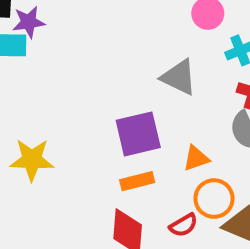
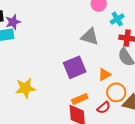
orange rectangle: (137, 181) -> (80, 99), moved

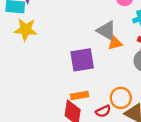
orange triangle: (104, 74) -> (115, 43), moved
yellow star: (25, 88) -> (26, 30), moved

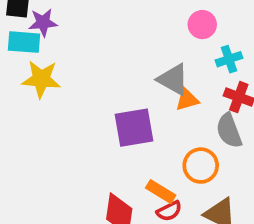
orange rectangle: (79, 96) -> (161, 192), moved, turned 42
orange circle: (121, 98) -> (201, 166), moved

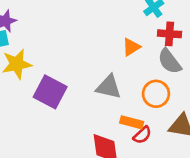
gray triangle: (173, 80) -> (109, 87), moved
purple square: (134, 128) -> (50, 92), moved, turned -36

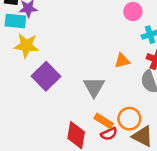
gray triangle: (109, 87) -> (94, 87), turned 30
orange circle: (156, 94) -> (129, 119), moved

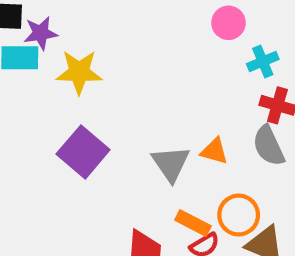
yellow star: (26, 46) -> (79, 72), moved
orange triangle: (122, 61) -> (214, 151), moved, turned 35

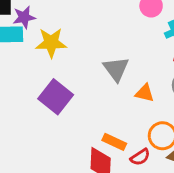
gray triangle: (171, 164) -> (116, 69), moved
orange rectangle: (193, 223) -> (114, 142), moved

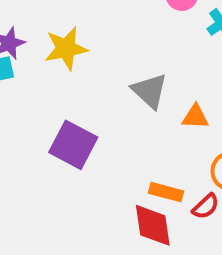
yellow star: (51, 43) -> (66, 48), moved

